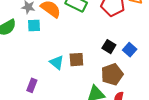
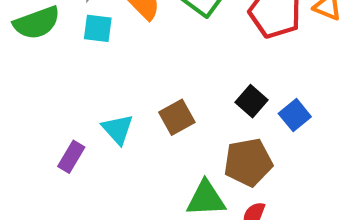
brown square: (76, 60) -> (177, 117), turned -35
cyan triangle: (57, 62) -> (118, 129), moved

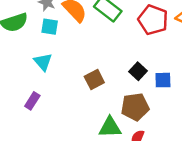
blue square: (295, 115) -> (163, 80), turned 36
cyan triangle: (118, 129) -> (43, 62), moved

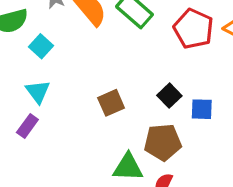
cyan square: (50, 27) -> (41, 46), moved, turned 30
cyan triangle: (43, 62) -> (38, 92), moved

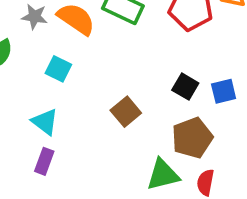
cyan square: (41, 46) -> (58, 69), moved

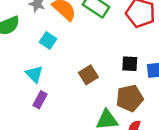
black square: (185, 87) -> (130, 64), turned -35
purple rectangle: (44, 161) -> (40, 100), moved

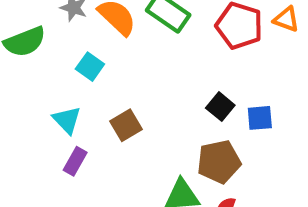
black square: (130, 64) -> (220, 107), turned 35
brown square: (88, 75) -> (126, 125), moved

